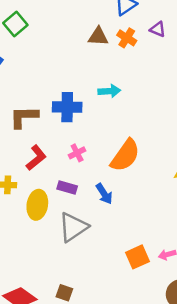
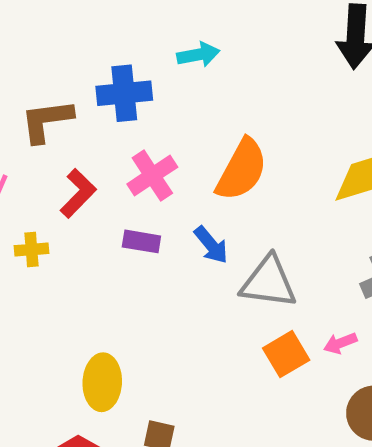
pink cross: (77, 153) -> (152, 176), size x1.5
yellow ellipse: (37, 205) -> (102, 382), moved
gray triangle: (73, 227) -> (269, 282), moved, turned 48

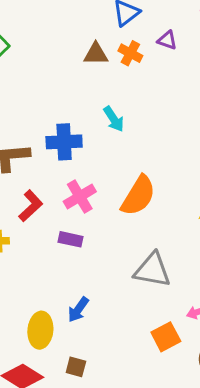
cyan arrow: (198, 55) -> (114, 119), turned 64
blue arrow: (211, 245) -> (78, 310), moved, turned 72
orange square: (286, 354) -> (166, 337), moved

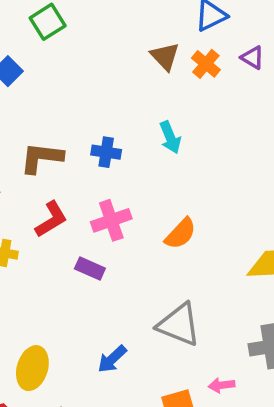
brown triangle: (96, 54) -> (165, 56), turned 36
blue cross: (64, 142) -> (106, 152), size x0.7
orange semicircle: (138, 196) -> (181, 234), size x0.7
blue arrow: (78, 310) -> (112, 359), moved

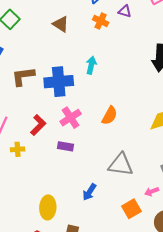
brown triangle: (165, 56) -> (61, 24), moved
cyan arrow: (170, 137) -> (91, 65), turned -132
blue cross: (106, 152) -> (59, 82), size x1.8
brown L-shape: (42, 158) -> (23, 76), moved

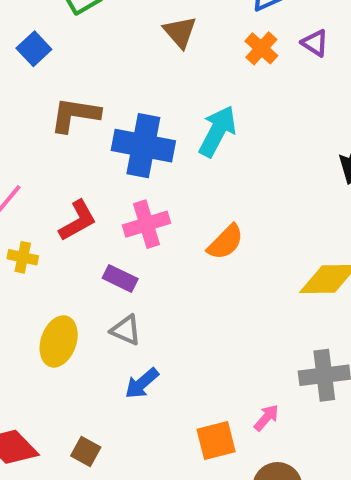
cyan arrow: (91, 65) -> (217, 131), size x1.4
gray triangle: (121, 165) -> (126, 330), moved, size x0.6
pink arrow: (152, 192) -> (266, 418), turned 136
yellow ellipse: (48, 207) -> (59, 341), moved

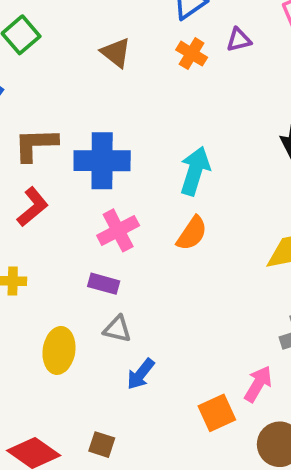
purple triangle: (315, 43) -> (239, 40), turned -36
cyan arrow: (217, 131) -> (195, 171), moved
red L-shape: (78, 221) -> (33, 207), moved
pink arrow: (266, 418) -> (258, 384), size x1.4

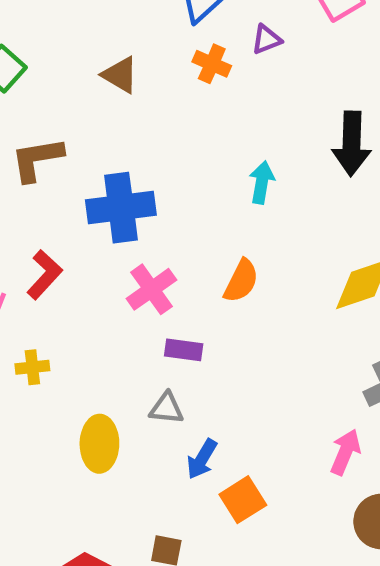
brown L-shape: (36, 144) -> (37, 159), moved
cyan arrow: (195, 171) -> (262, 182), moved, size x0.7
purple rectangle: (104, 284) -> (184, 350), moved
orange square: (217, 413) -> (243, 500), moved

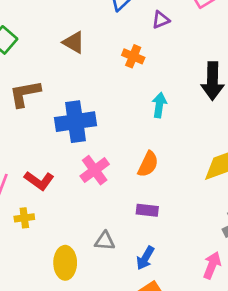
orange cross: (212, 64) -> (133, 56), moved
red L-shape: (44, 275) -> (39, 181), moved, turned 84
purple rectangle: (184, 350) -> (147, 210), moved
blue arrow: (202, 459) -> (145, 258), moved

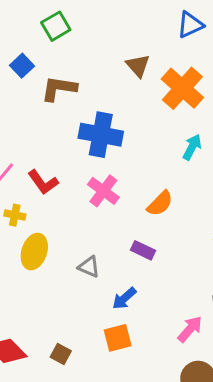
brown triangle: (74, 42) -> (138, 66), moved
orange cross: (133, 56) -> (182, 88), size x1.8
pink cross: (95, 170) -> (103, 191), turned -36
yellow ellipse: (65, 263) -> (34, 252), moved

